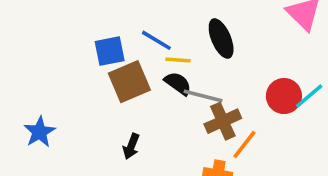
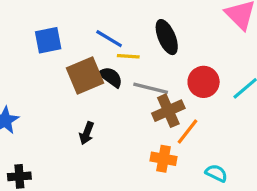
blue square: (110, 51) -> (48, 40), moved
black semicircle: (178, 83) -> (111, 77), moved
red circle: (284, 96) -> (204, 82), moved

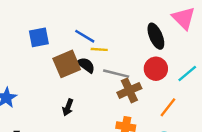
black ellipse: (167, 37) -> (156, 36), moved
orange line: (188, 132) -> (168, 107), moved

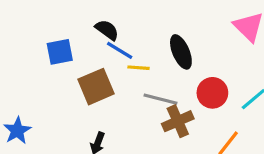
black ellipse: (156, 36) -> (181, 52), moved
black semicircle: (86, 65) -> (107, 30), moved

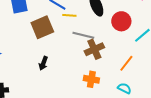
red circle: (212, 93) -> (121, 21), moved

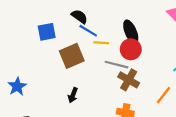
red circle: (121, 21) -> (131, 49), moved
brown cross: (94, 49) -> (129, 80), turned -36

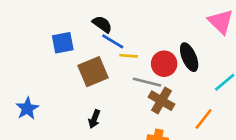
black ellipse: (131, 32) -> (189, 57), moved

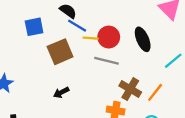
red circle: (164, 64) -> (109, 37), moved
brown cross: (161, 101) -> (130, 89), moved
black arrow: (94, 119) -> (61, 92), turned 42

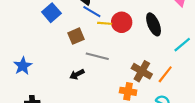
blue square: (34, 27) -> (51, 13), turned -30
brown square: (60, 52) -> (76, 36), size x0.7
gray line: (106, 61) -> (97, 56), moved

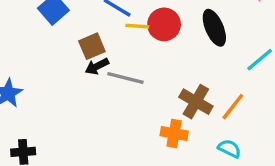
black arrow: (77, 74) -> (97, 66), moved

